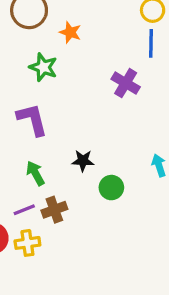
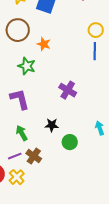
purple cross: (126, 83) -> (68, 90), moved
brown cross: (54, 210) -> (34, 156), turned -35
yellow cross: (27, 243) -> (17, 177), turned -35

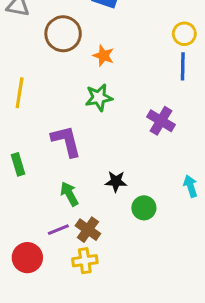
green star: (27, 66) -> (99, 98), moved, turned -30
purple cross: (68, 90) -> (161, 121), moved
yellow cross: (17, 177) -> (85, 261), moved, turned 35

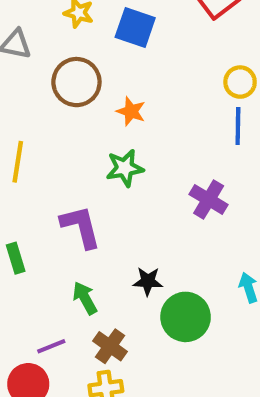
green circle: (144, 208) -> (186, 317), size x1.5
purple line: (58, 230) -> (51, 346), moved

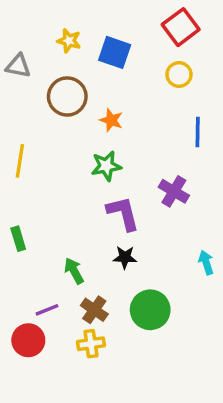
yellow circle: (240, 82) -> (179, 74), moved
purple L-shape: (81, 227) -> (123, 213), moved
green circle: (186, 317) -> (150, 310), moved

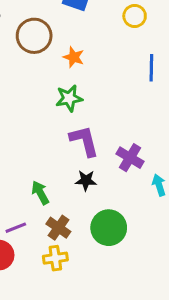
purple cross: (174, 191) -> (130, 158), moved

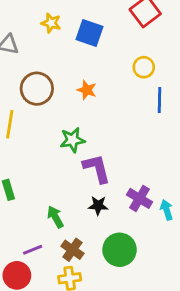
yellow circle: (135, 16) -> (144, 67), moved
brown circle: (34, 36) -> (37, 89), moved
green star: (69, 98) -> (72, 140), moved
purple cross: (130, 158) -> (139, 198), moved

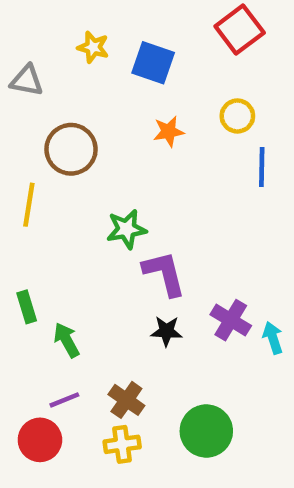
orange star: (87, 90) -> (169, 132), moved, turned -30
green arrow: (55, 217) -> (67, 340), moved
green circle: (120, 250) -> (206, 431), moved

